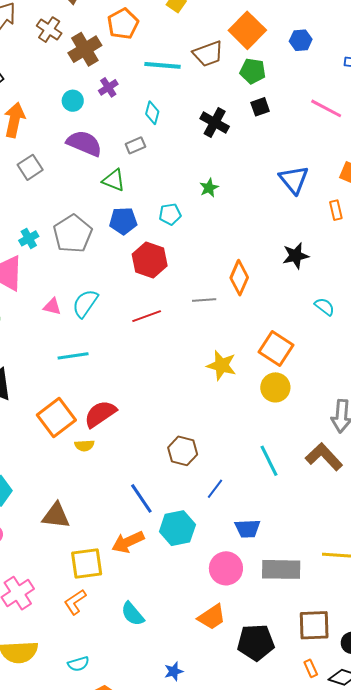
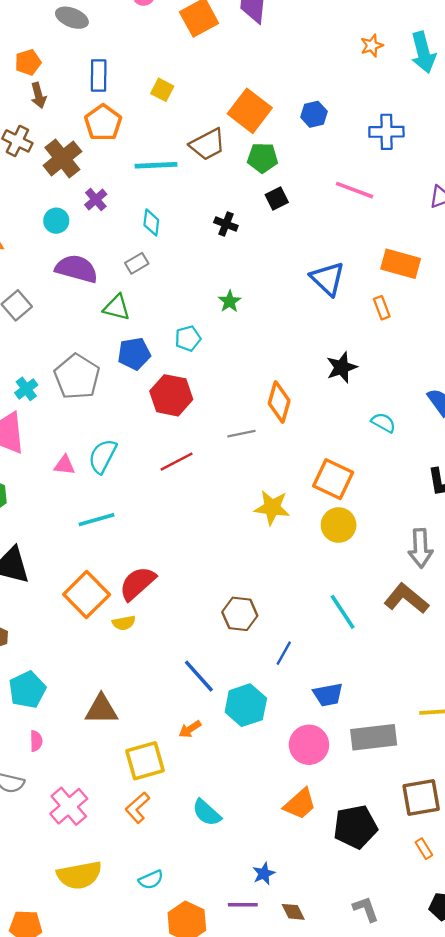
black cross: (215, 123) -> (226, 224), size x0.7
orange arrow: (128, 542) -> (190, 729), size x0.6

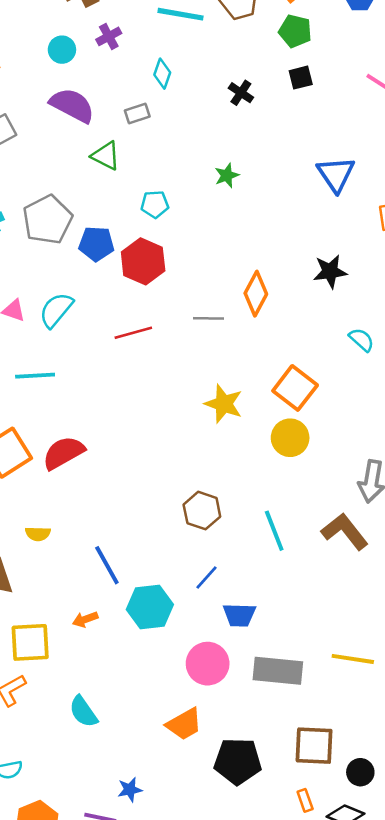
cyan pentagon: (188, 338) -> (155, 204), moved
blue pentagon: (134, 354) -> (96, 244), moved
brown hexagon: (240, 614) -> (202, 511), moved
yellow semicircle: (124, 623) -> (38, 534), moved
blue line: (284, 653) -> (206, 578), moved

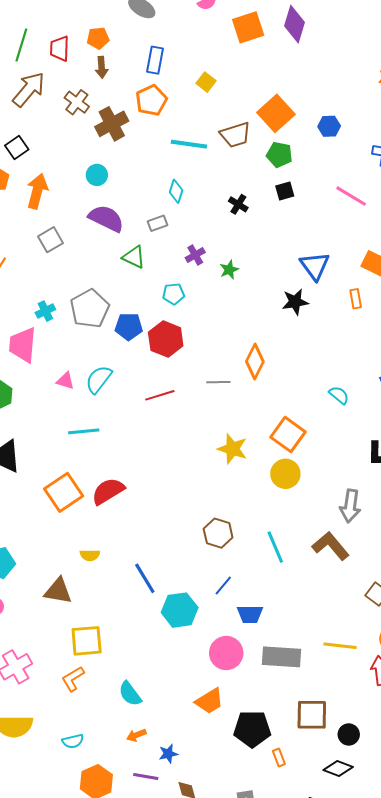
purple cross: (109, 36) -> (195, 255), moved
black star: (330, 271) -> (295, 302), moved
orange arrow: (85, 619) -> (136, 735), moved
orange rectangle: (305, 800) -> (279, 758), moved

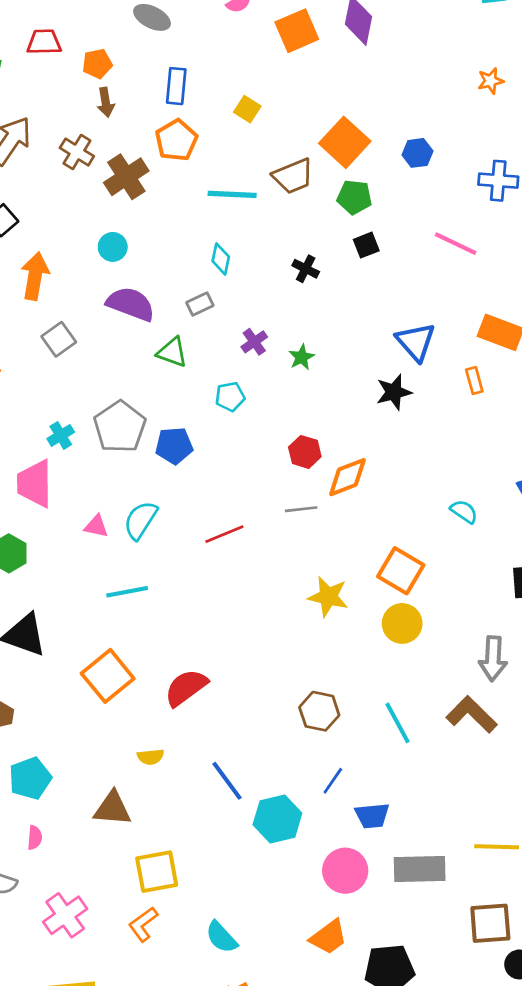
red trapezoid: (60, 49) -> (44, 42), moved, turned 92
red hexagon: (166, 339) -> (305, 452), moved, size x0.7
orange diamond: (255, 362) -> (347, 477), turned 48
red semicircle: (108, 491) -> (186, 688), moved
brown square: (312, 715) -> (490, 923), moved

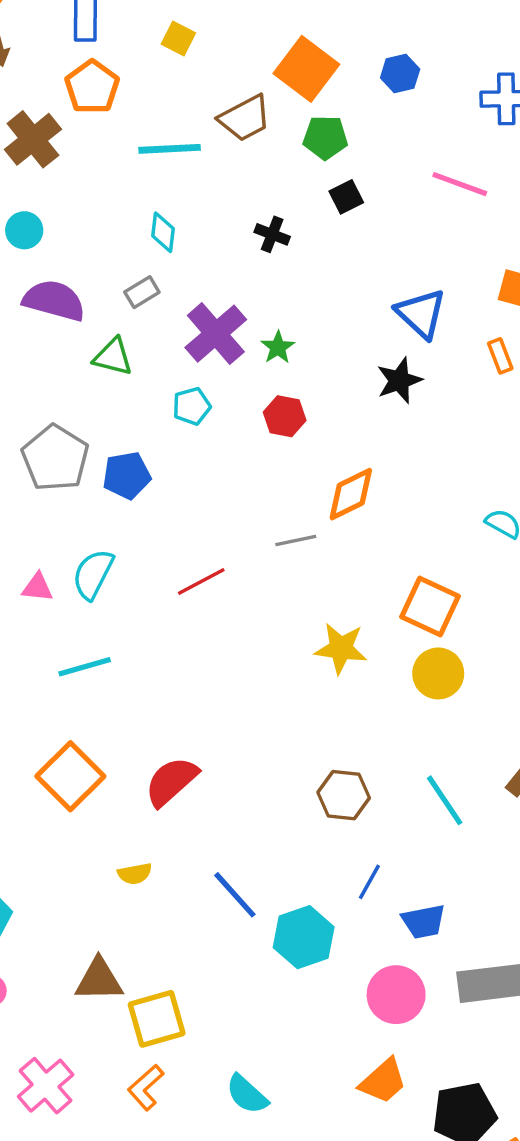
purple cross: (254, 342) -> (216, 334), size x1.8
red hexagon: (305, 452) -> (285, 416), moved
brown triangle: (113, 809) -> (99, 980), moved

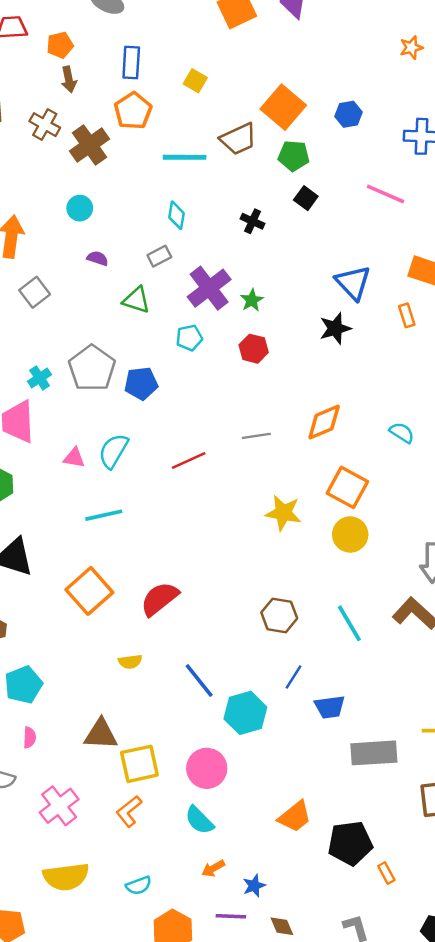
black square: (346, 197) -> (306, 198), turned -30
purple semicircle: (54, 300) -> (98, 258), size x0.5
orange diamond: (351, 494) -> (324, 422), moved
pink circle: (396, 995) -> (207, 768), moved

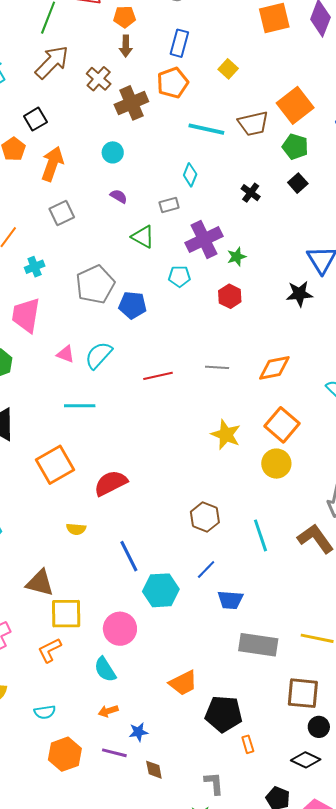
cyan cross: (40, 378) -> (35, 267), moved

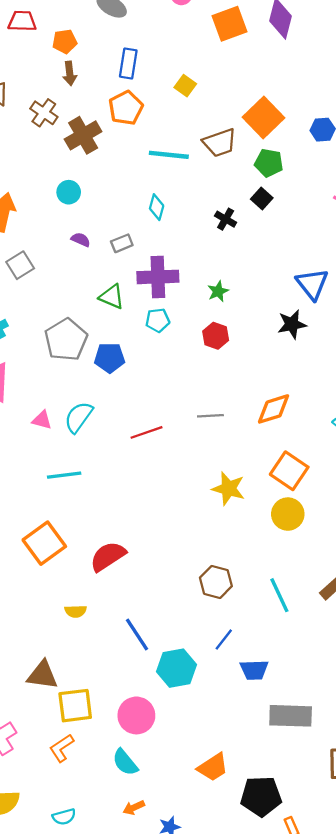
black square: (298, 183) -> (262, 198), moved
gray rectangle: (169, 205) -> (122, 243), moved
green triangle: (143, 237) -> (112, 297), moved
purple cross: (204, 240) -> (158, 277), moved, turned 30

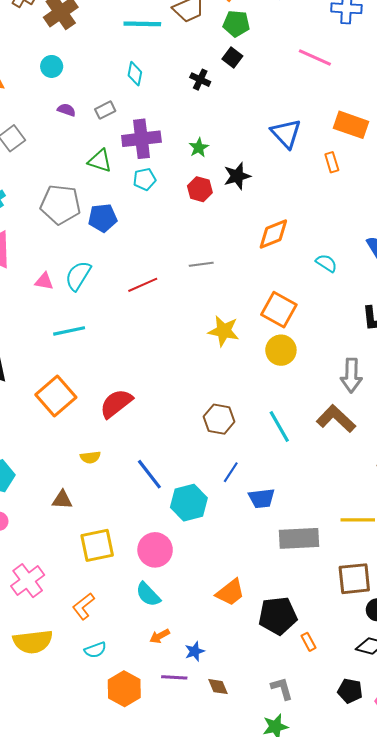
black star: (292, 324) -> (237, 176), moved
gray pentagon: (66, 340) -> (60, 204), turned -30
orange diamond: (274, 409) -> (273, 234), moved
brown triangle: (42, 675) -> (62, 500), moved, size x0.7
orange L-shape: (62, 748) -> (83, 606), moved

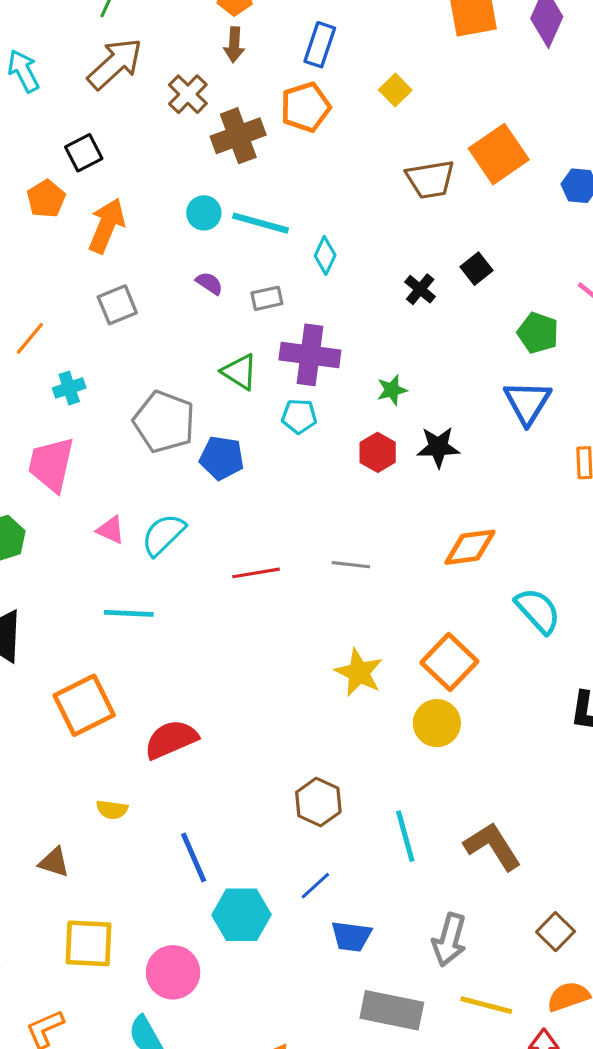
cyan line: (142, 24) -> (260, 223), moved
green pentagon: (236, 24) -> (538, 333), moved
cyan semicircle: (326, 263) -> (538, 611), size x1.5
gray arrow: (351, 375) -> (449, 940), moved

